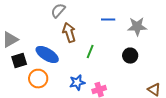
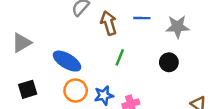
brown arrow: (69, 33) -> (109, 23), moved
black square: (19, 61) -> (28, 89), moved
orange circle: (38, 79) -> (76, 91), moved

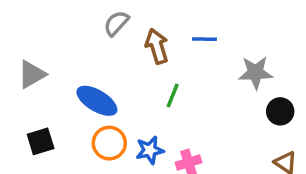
gray star: (177, 27) -> (256, 73), moved
black circle: (169, 62) -> (280, 111), moved

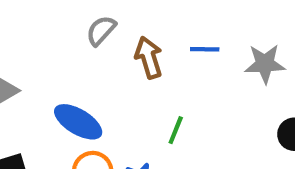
gray star: (256, 73) -> (265, 64), moved
green line: (173, 96) -> (176, 130), moved

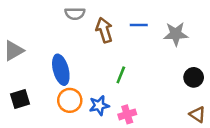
gray semicircle: (101, 31) -> (75, 14), turned -132
blue ellipse: (78, 122) -> (61, 70), turned 44

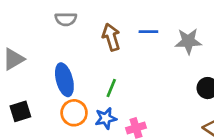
gray semicircle: (75, 14) -> (66, 19), moved
green line: (121, 75) -> (111, 88), moved

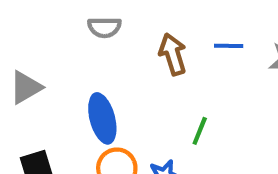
green line: (111, 88) -> (200, 131), moved

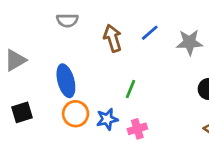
blue line: (229, 46) -> (150, 33), turned -42

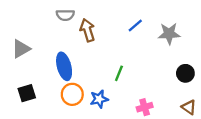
brown arrow: (113, 38) -> (87, 30), moved
pink cross: (137, 129) -> (145, 107), moved

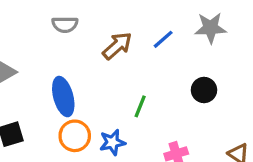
brown arrow: (87, 30) -> (117, 46), moved, turned 65
gray star: (169, 34) -> (211, 28), moved
black circle: (185, 73) -> (204, 90), moved

